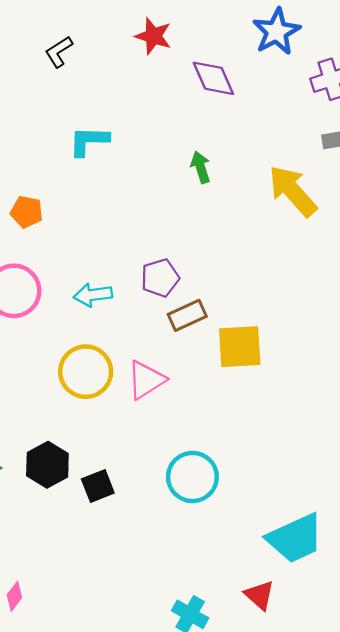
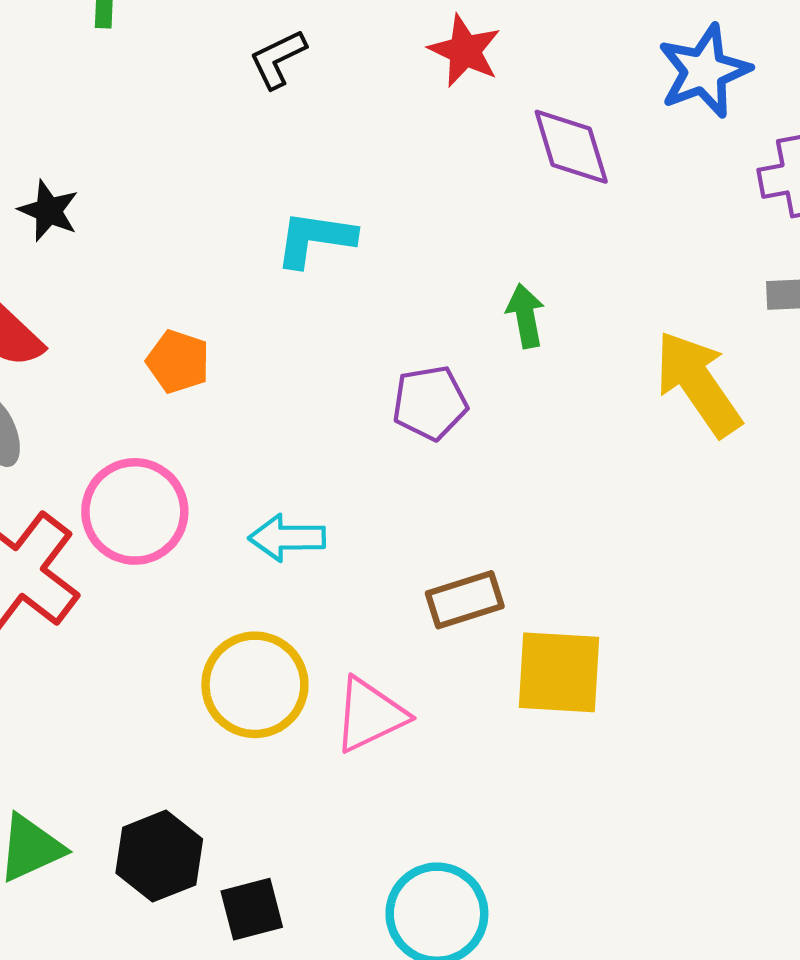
purple pentagon: (160, 278) -> (430, 403), moved

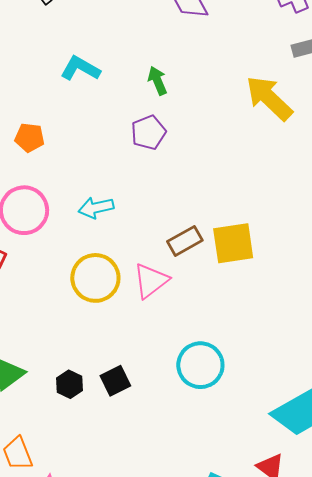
cyan L-shape: (315, 239) -> (80, 68), turned 33
green arrow: (525, 316) -> (157, 81), moved
brown rectangle: (465, 600) -> (185, 241), moved
black hexagon: (159, 856) -> (70, 384), moved, size x0.7

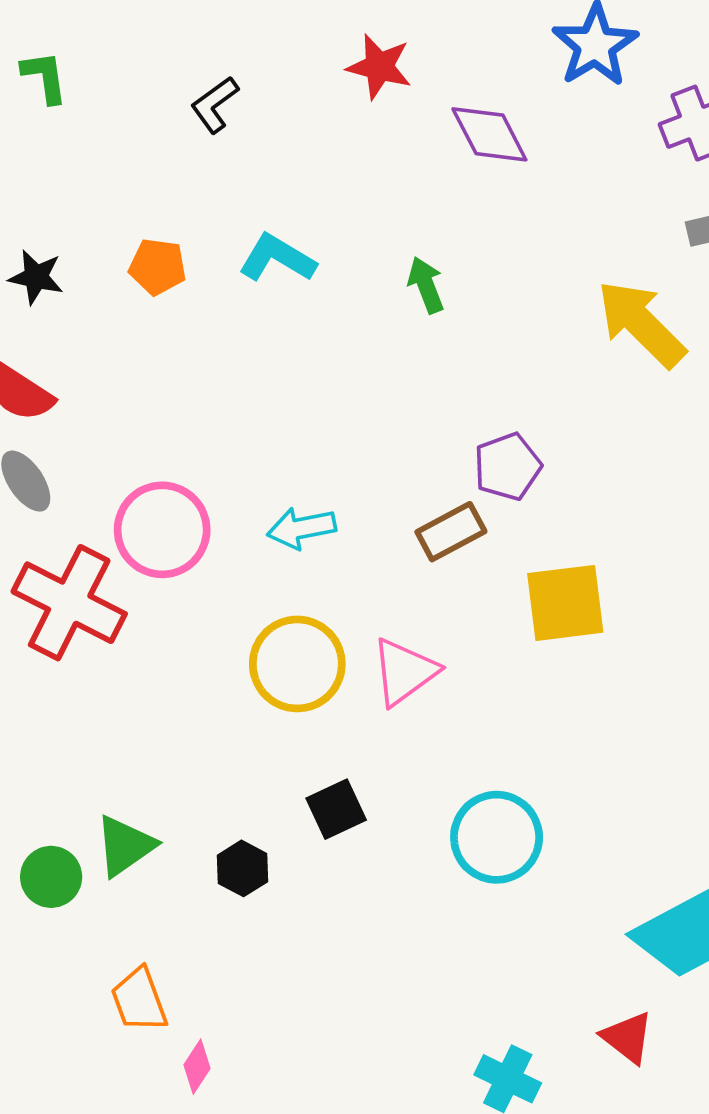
purple pentagon: (148, 132) -> (507, 467), moved
orange pentagon: (29, 138) -> (158, 267), moved
brown rectangle: (185, 241) -> (451, 532), moved
black square: (115, 381) -> (336, 809), moved

